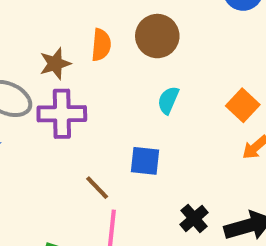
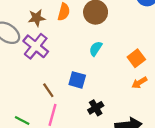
purple cross: (62, 114) -> (36, 46), turned 30
black cross: (194, 218) -> (96, 108), moved

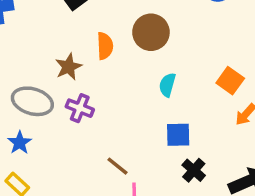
purple cross: (36, 46) -> (80, 108), size x0.7
blue square: (77, 80) -> (178, 135), moved

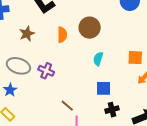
brown star: (68, 67) -> (27, 34), moved
orange square: (230, 81) -> (135, 58), turned -35
black cross: (194, 170) -> (112, 110), turned 32

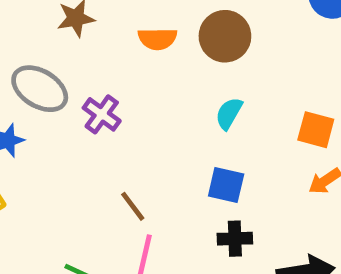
orange semicircle: (62, 35) -> (158, 39), turned 77

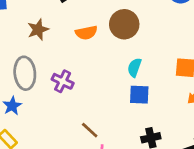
gray ellipse: (40, 89) -> (25, 73), turned 64
blue square: (226, 185) -> (139, 95), moved

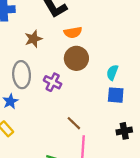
brown circle: (124, 24) -> (76, 58), moved
orange semicircle: (86, 33) -> (73, 32), moved

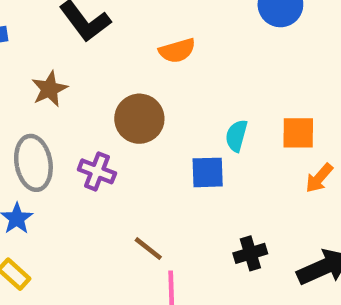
orange semicircle: (73, 32) -> (177, 51), moved
cyan semicircle: (112, 72) -> (236, 136), moved
blue square: (116, 95) -> (208, 172), moved

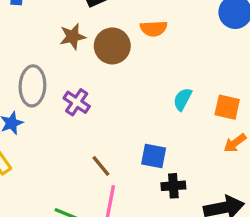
brown star: (50, 89) -> (73, 37), moved
brown circle: (139, 119) -> (112, 46), moved
blue square: (208, 172) -> (154, 156), moved

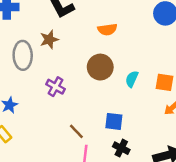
brown circle: (112, 46) -> (100, 67), moved
gray ellipse: (32, 86) -> (23, 55), moved
black cross: (173, 186) -> (121, 148), moved, turned 35

